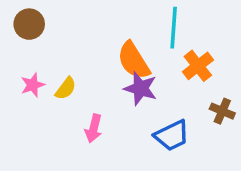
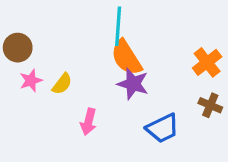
brown circle: (29, 24) -> (18, 48), moved
cyan line: (174, 28) -> (118, 26), moved
orange cross: (198, 66) -> (207, 62), moved

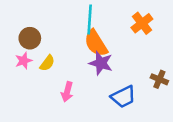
brown circle: (18, 48) -> (30, 38), moved
orange cross: (207, 62) -> (142, 23), moved

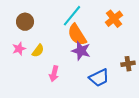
cyan line: (90, 20) -> (72, 16), turned 35
brown circle: (30, 38) -> (25, 22), moved
brown cross: (159, 79) -> (128, 64), turned -32

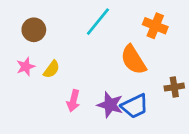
orange cross: (114, 19) -> (155, 26), turned -30
orange semicircle: (77, 35) -> (133, 60), moved
purple star: (81, 51) -> (110, 105), moved

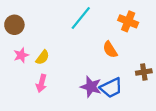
brown circle: (34, 30) -> (14, 25), moved
orange semicircle: (133, 60) -> (110, 50), size x0.7
pink arrow: (73, 101) -> (41, 83), moved

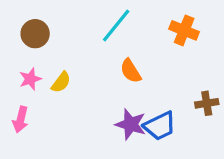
brown circle: (14, 25) -> (35, 34), moved
orange semicircle: (110, 50) -> (131, 71), moved
pink arrow: (41, 83) -> (21, 119), moved

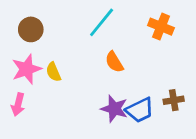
pink star: (30, 79) -> (27, 69), size x1.5
yellow semicircle: (61, 82) -> (53, 72), turned 120
brown cross: (207, 103) -> (174, 100), moved

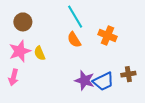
cyan line: (102, 22) -> (75, 17), turned -70
orange cross: (161, 27) -> (108, 36), moved
orange semicircle: (114, 62) -> (74, 40), moved

